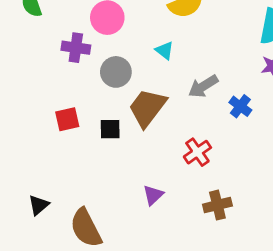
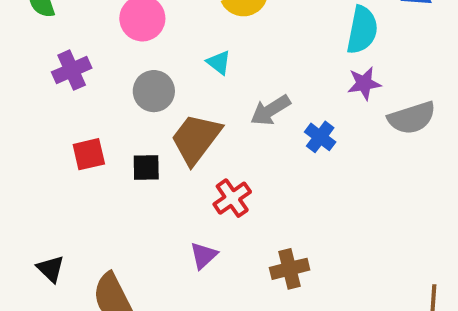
purple cross: (76, 48) -> (72, 70), moved, turned -32
red cross: (197, 152) -> (232, 198), moved
black triangle: (39, 205) -> (51, 269), turned -35

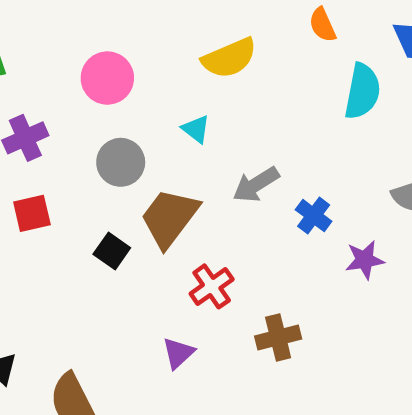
purple star: (364, 83) -> (365, 260), moved
red square: (89, 154) -> (32, 213), moved
black square: (146, 168) -> (112, 251), turned 36
brown cross: (290, 269) -> (278, 337), moved

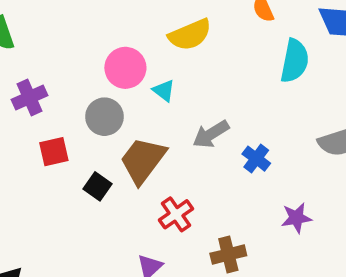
pink circle: (107, 78) -> (125, 68), moved
red square: (32, 213) -> (54, 152), moved
purple star: (365, 260) -> (296, 218), moved

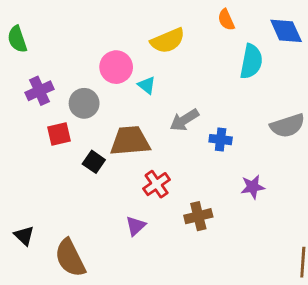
gray circle: (104, 117) -> (84, 103), moved
blue cross: (256, 159) -> (221, 140), turned -30
brown trapezoid: (143, 160) -> (130, 141), turned 48

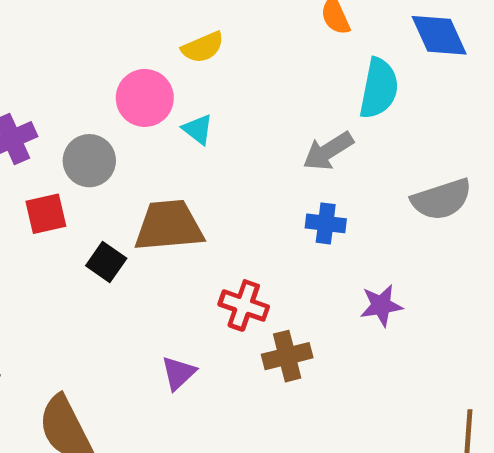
yellow semicircle: (168, 41) -> (203, 47), moved, size x0.7
gray arrow: (184, 120) -> (328, 151), moved
red cross: (157, 184) -> (244, 305), moved, turned -36

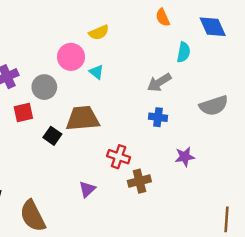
cyan semicircle: (379, 88) -> (184, 52), size x0.7

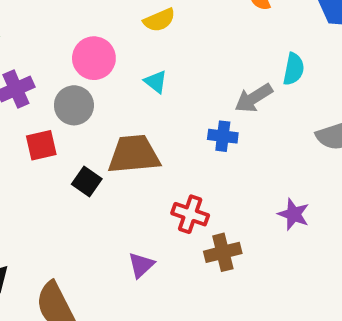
cyan semicircle: (184, 52) -> (294, 69), moved
pink circle: (71, 57) -> (94, 58), moved
blue cross: (158, 117) -> (223, 136), moved
purple star: (185, 157) -> (294, 214), turned 30

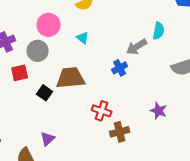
blue cross: (223, 136) -> (120, 68), turned -35
purple triangle: (141, 265) -> (48, 139), moved

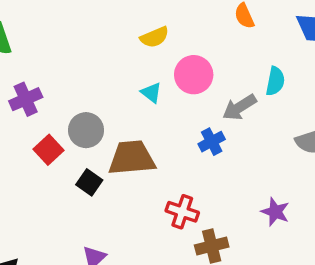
pink circle: (49, 25) -> (194, 75), moved
gray circle: (38, 51) -> (86, 130), moved
red square: (20, 73) -> (48, 150), turned -30

